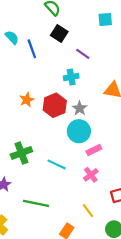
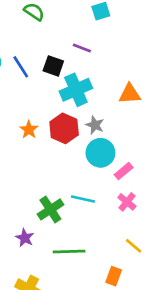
black square: (59, 33) -> (53, 66), moved
purple line: (83, 54) -> (82, 48), moved
cyan cross: (71, 77) -> (76, 90), size x1.6
green cross: (21, 153) -> (50, 209), moved

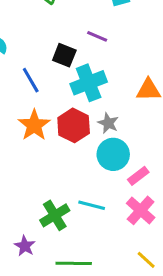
blue line: (21, 67) -> (31, 80), moved
orange star: (29, 130) -> (34, 125), size x1.5
pink cross: (127, 202) -> (141, 210), size x1.4

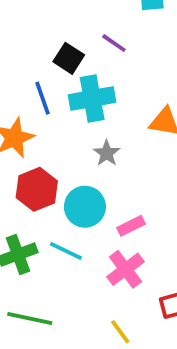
blue line: (31, 80) -> (43, 98), moved
red hexagon: (74, 125) -> (37, 189), moved
cyan circle: (113, 154) -> (85, 207), moved

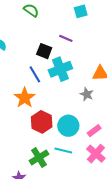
gray star: (107, 153) -> (87, 94), moved

